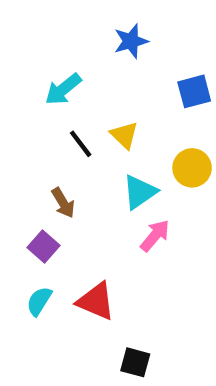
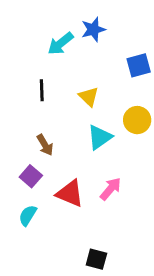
cyan arrow: (63, 89) -> (61, 43), moved
black line: (81, 144) -> (42, 90), moved, turned 35
pink arrow: (155, 236) -> (111, 189), moved
red triangle: (96, 301) -> (70, 193), moved

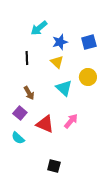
blue star: (93, 29) -> (60, 42), moved
cyan triangle: (100, 137) -> (64, 88), turned -42
cyan semicircle: (28, 215) -> (18, 138), turned -80
black square: (96, 259) -> (54, 166), moved

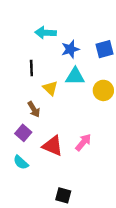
cyan arrow: (39, 28) -> (46, 33), turned 42
yellow triangle: (57, 62) -> (50, 88), moved
cyan triangle: (64, 88) -> (75, 76), moved, turned -42

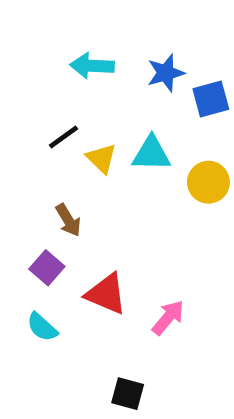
blue star: (70, 49) -> (166, 73), moved
black line: (31, 68) -> (63, 137), turned 56
yellow triangle: (50, 88) -> (101, 158), moved
pink arrow: (83, 142) -> (168, 318), moved

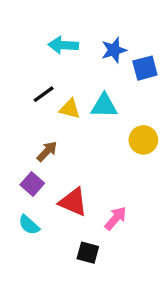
yellow triangle: (101, 158) -> (70, 109), turned -30
yellow circle: (208, 182) -> (143, 140), moved
brown arrow: (68, 220) -> (47, 151), turned -105
black square: (128, 394) -> (88, 253), moved

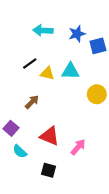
purple square: (32, 184) -> (11, 128), moved
black square: (88, 253) -> (48, 170), moved

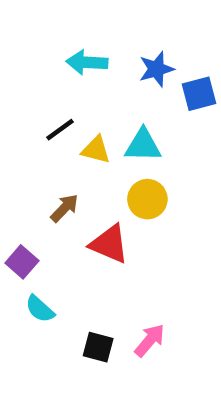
yellow circle: (97, 94) -> (147, 199), moved
red triangle: (50, 136) -> (109, 244), moved
pink arrow: (78, 147) -> (150, 340), moved

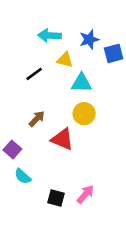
yellow triangle: (96, 150) -> (65, 60), moved

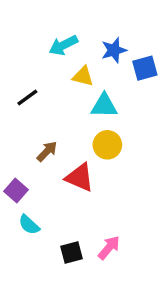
cyan arrow: (50, 36) -> (63, 45), turned -30
black line: (34, 74) -> (27, 97), moved
black square: (56, 198) -> (71, 253), turned -30

